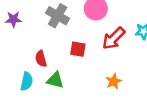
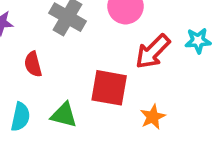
red square: (78, 49) -> (109, 88), moved, size x1.5
red semicircle: (41, 59) -> (33, 64), moved

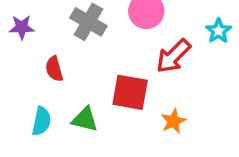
cyan star: (198, 41) -> (218, 31), moved, turned -30

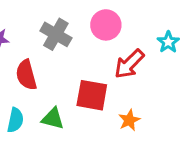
red semicircle: (54, 69) -> (26, 75), size x1.4

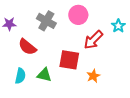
red semicircle: (26, 75) -> (27, 47), turned -36

